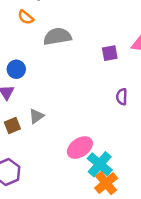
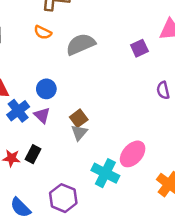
brown square: (12, 125) -> (79, 118), moved
cyan cross: (100, 164) -> (105, 173), moved

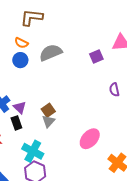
blue circle: (46, 89) -> (20, 60), moved
black rectangle: (33, 154) -> (16, 123), moved, turned -48
cyan cross: (105, 173) -> (33, 151), moved

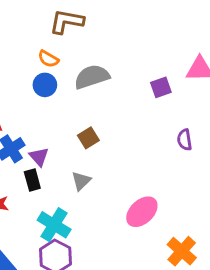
brown square: (48, 110) -> (88, 138), moved

